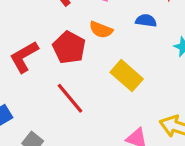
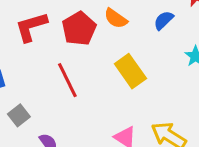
blue semicircle: (146, 21) -> (164, 20), turned -66

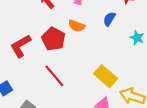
yellow rectangle: (130, 71) -> (106, 76), moved

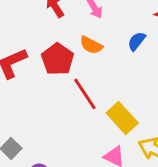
red line: (54, 76) -> (85, 94), moved

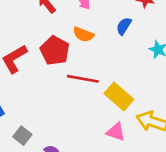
red line: (85, 94) -> (83, 79), turned -40

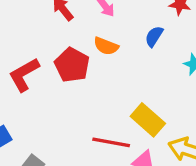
red line: (83, 79) -> (111, 142), moved

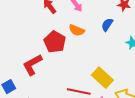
red L-shape: (24, 75) -> (32, 65), moved

